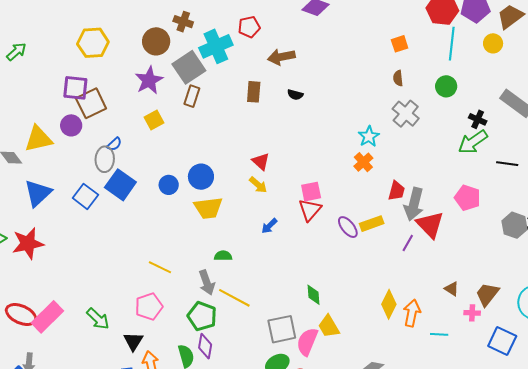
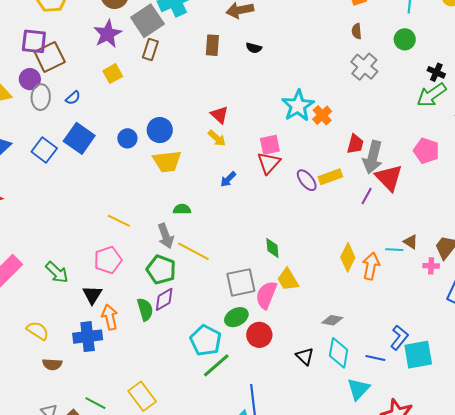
cyan star: (369, 136) -> (298, 106), moved, size x1.5
gray ellipse: (105, 159) -> (41, 97), moved
cyan line: (439, 334) -> (394, 250), moved
purple diamond: (205, 346) -> (164, 299), turned 50

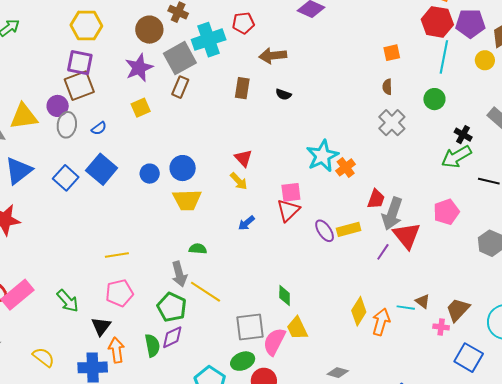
purple square: (34, 41) -> (80, 63), moved
pink pentagon: (426, 151) -> (446, 212), turned 30
yellow line: (119, 221) -> (117, 255), moved, turned -40

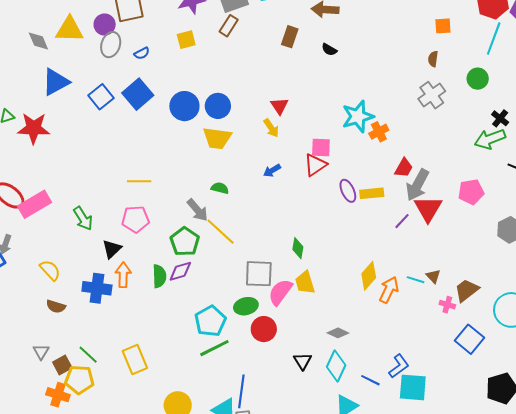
blue circle: (150, 174) -> (184, 106), size x1.5
gray arrow: (179, 274) -> (197, 210), turned -35

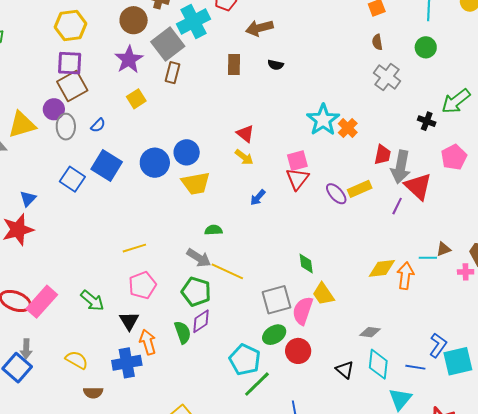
blue triangle: (56, 82) -> (28, 199), moved, size x0.6
black cross: (500, 118) -> (427, 121), moved
yellow diamond: (369, 276) -> (382, 268), turned 60
brown triangle: (433, 276) -> (444, 249), turned -49

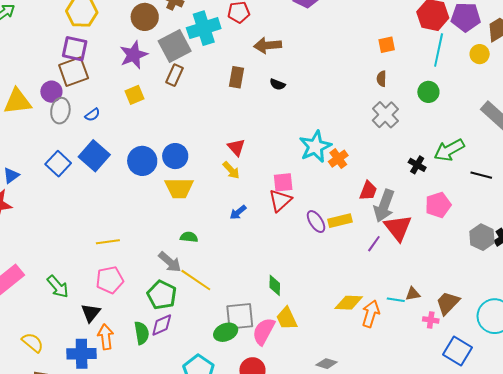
green ellipse: (274, 335) -> (226, 332), moved

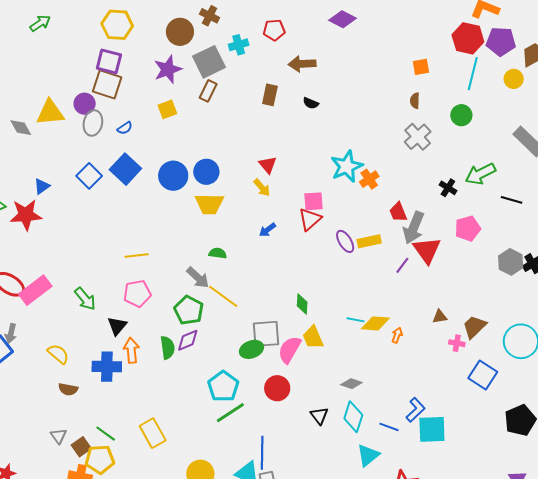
cyan cross: (204, 28) -> (239, 45), size x0.6
brown square: (74, 72) -> (107, 84), turned 36
red trapezoid: (368, 191) -> (398, 212), turned 135
cyan line: (396, 300) -> (356, 320), moved
orange arrow: (371, 314) -> (397, 335), size x0.6

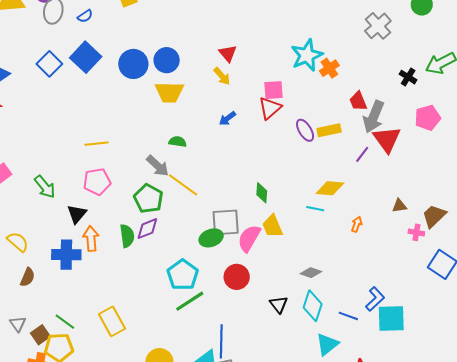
yellow diamond: (375, 323) -> (330, 188), moved
brown semicircle: (68, 389) -> (27, 277), turned -78

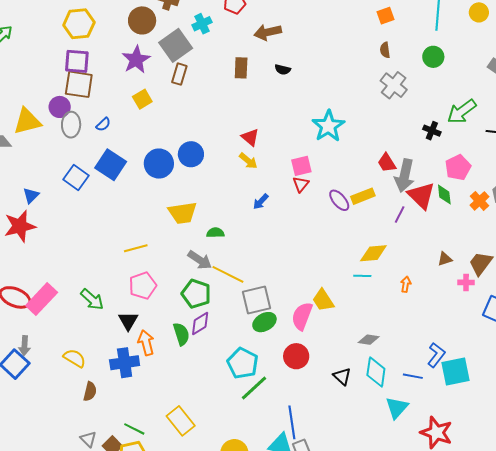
orange cross: (329, 68) -> (479, 201), moved
yellow trapezoid: (169, 92) -> (183, 213), moved
red triangle: (270, 108) -> (301, 184), size x0.7
green diamond: (262, 193) -> (444, 195), moved
gray square: (226, 222) -> (257, 300), moved

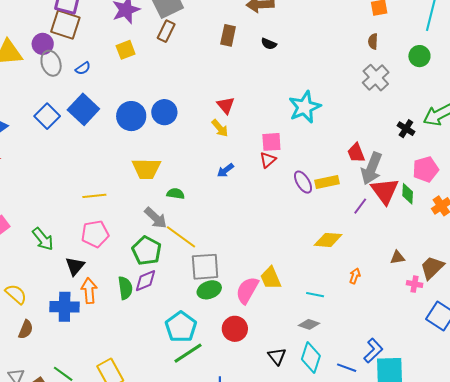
gray ellipse: (71, 125) -> (51, 63), turned -30
cyan line: (362, 276) -> (315, 295), moved

